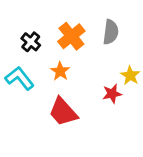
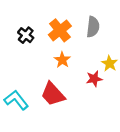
orange star: (60, 71) -> (62, 60), moved
cyan L-shape: (20, 78) -> (16, 100), moved

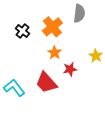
gray semicircle: (93, 27) -> (79, 13), moved
red star: (94, 79) -> (70, 69), moved

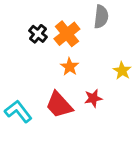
black cross: (22, 31) -> (38, 34), moved
red star: (70, 69) -> (93, 98), moved

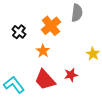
black cross: (38, 34) -> (19, 32), moved
orange star: (70, 67) -> (43, 51), moved

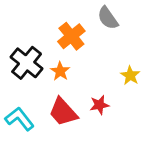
gray semicircle: (77, 13) -> (108, 18), turned 138
black cross: (19, 32) -> (27, 63), moved, size x1.6

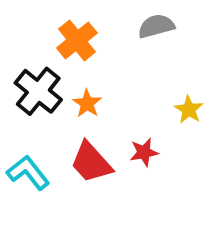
gray semicircle: (108, 18) -> (156, 26), turned 110
orange cross: (71, 36) -> (77, 40), moved

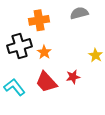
orange cross: (77, 40) -> (39, 20), turned 30
black cross: (38, 91) -> (20, 46), turned 35

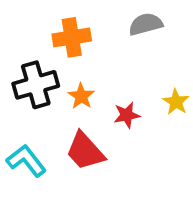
red star: (73, 77) -> (127, 115), moved

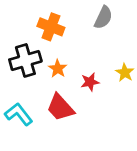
gray semicircle: (146, 24) -> (103, 17), turned 130
orange cross: (72, 37) -> (51, 27), turned 30

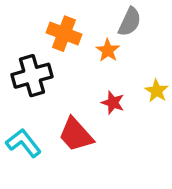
orange star: (58, 69) -> (108, 50), moved
red star: (90, 82) -> (113, 103), turned 30

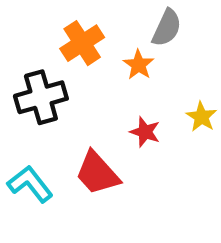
orange cross: (64, 34) -> (82, 43), turned 36

